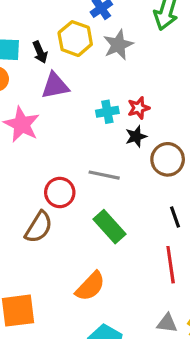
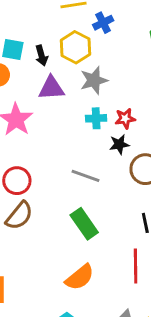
gray star: (118, 45) -> (94, 80), moved
red circle: (60, 192) -> (17, 181), moved
orange semicircle: (90, 286) -> (80, 277), moved

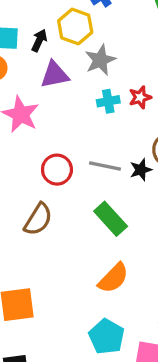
black arrow: (42, 56) -> (39, 40), turned -132
black star: (119, 144) -> (141, 170), moved
red circle: (17, 181) -> (57, 170), moved

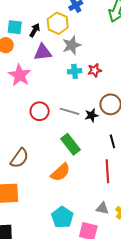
brown semicircle: (38, 219) -> (19, 158), moved
orange semicircle: (113, 278) -> (60, 172), moved

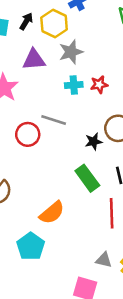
black arrow: (35, 30) -> (26, 21), moved
gray line: (70, 111) -> (54, 120), moved
green rectangle: (70, 144) -> (87, 178), moved
cyan pentagon: (62, 217) -> (31, 246), moved

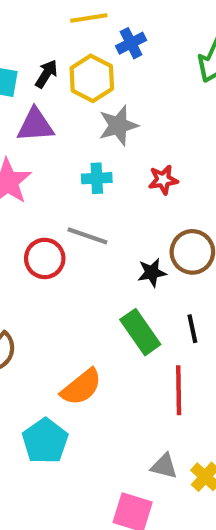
purple triangle: (34, 60) -> (35, 125), moved
cyan cross: (74, 85) -> (97, 178), moved

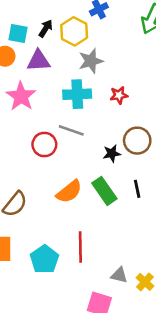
cyan cross: (97, 178) -> (77, 94), size x1.5
orange semicircle: (81, 387) -> (69, 192), moved
red line: (179, 390) -> (80, 247), moved

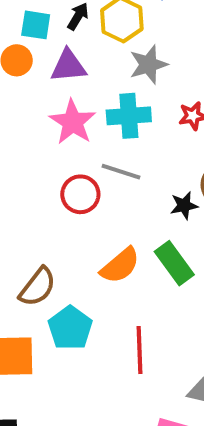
pink star: (21, 96) -> (73, 122), moved
cyan pentagon: (44, 259) -> (70, 328), moved

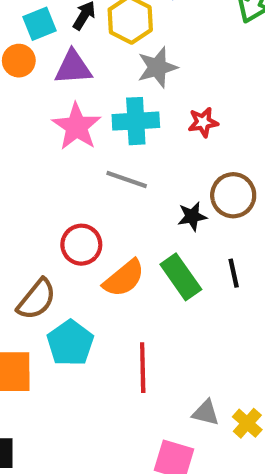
cyan square: (36, 25) -> (40, 24), turned -32
red circle: (80, 194) -> (81, 245), moved

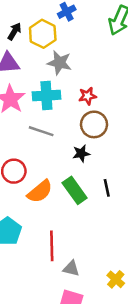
gray star: (157, 67) -> (59, 63), turned 30
brown circle: (233, 195) -> (94, 124), moved
gray triangle: (206, 413) -> (71, 268), moved

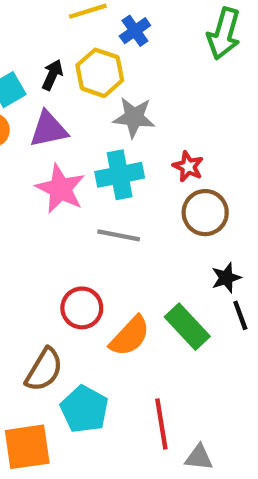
red star: (88, 96) -> (188, 167), turned -30
black star: (81, 153) -> (226, 278), moved

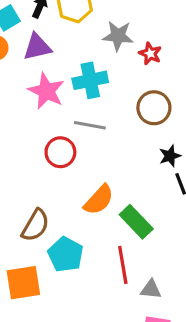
gray star: (134, 117) -> (118, 36), moved
red star: (188, 167) -> (150, 54), moved
red circle: (82, 308) -> (60, 152), moved
green rectangle: (187, 327) -> (136, 222), moved

